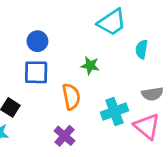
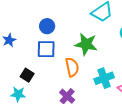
green star: (90, 66) -> (86, 44), size x1.6

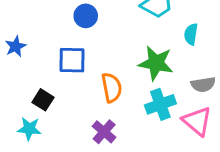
blue circle: (47, 26) -> (86, 16), moved
green star: (86, 44) -> (156, 63), moved

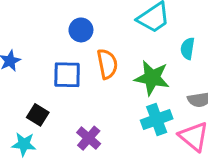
orange semicircle: (112, 88) -> (107, 64), moved
purple cross: (104, 132) -> (89, 138), moved

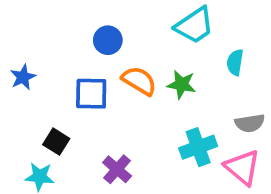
orange semicircle: (107, 64) -> (139, 81), turned -48
green star: (152, 78) -> (182, 84), moved, size x0.7

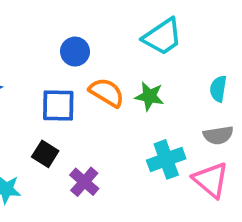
cyan semicircle: (235, 62) -> (218, 89), moved
black square: (56, 142) -> (45, 154), moved

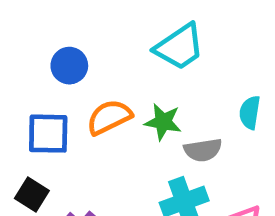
orange semicircle: (107, 92) -> (109, 117), turned -57
gray semicircle: (218, 135) -> (203, 150), moved

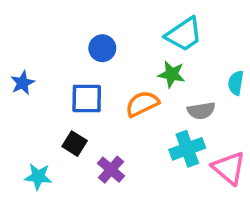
orange semicircle: (109, 117) -> (142, 104), moved
green star: (163, 122) -> (172, 74), moved

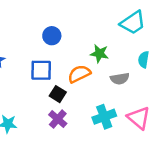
cyan trapezoid: (184, 34) -> (133, 23), moved
black square: (75, 144) -> (58, 94), moved
cyan cross: (187, 149) -> (104, 117), moved

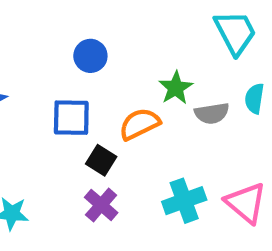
cyan trapezoid: (133, 23) -> (235, 32), turned -84
green star: (99, 54) -> (176, 88), turned 30
gray semicircle: (120, 79) -> (212, 113), moved

